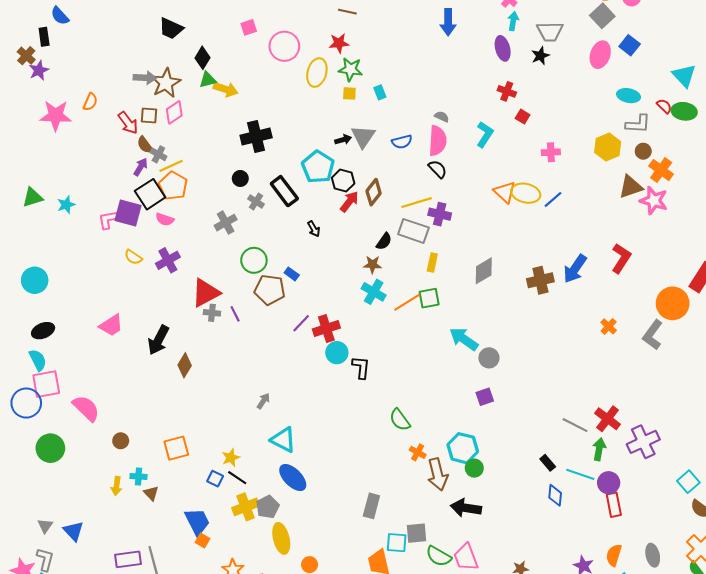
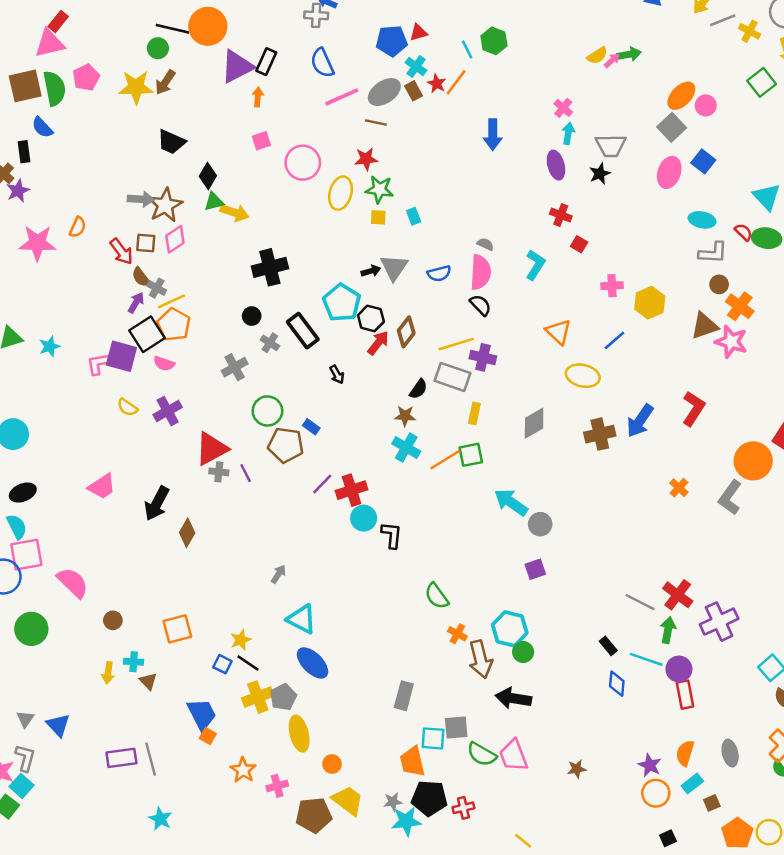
yellow hexagon: (608, 147) -> (650, 303), moved
yellow ellipse: (526, 193) -> (583, 376), moved

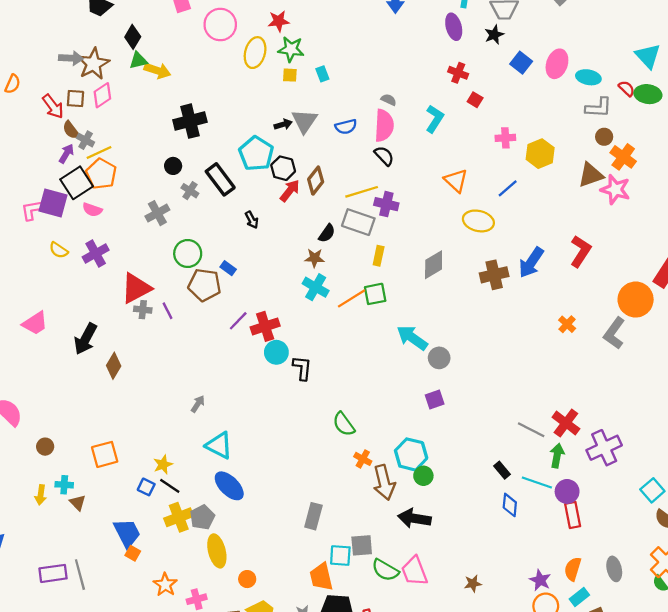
blue square: (703, 161) -> (521, 63), moved
pink ellipse: (669, 172) -> (557, 64), moved

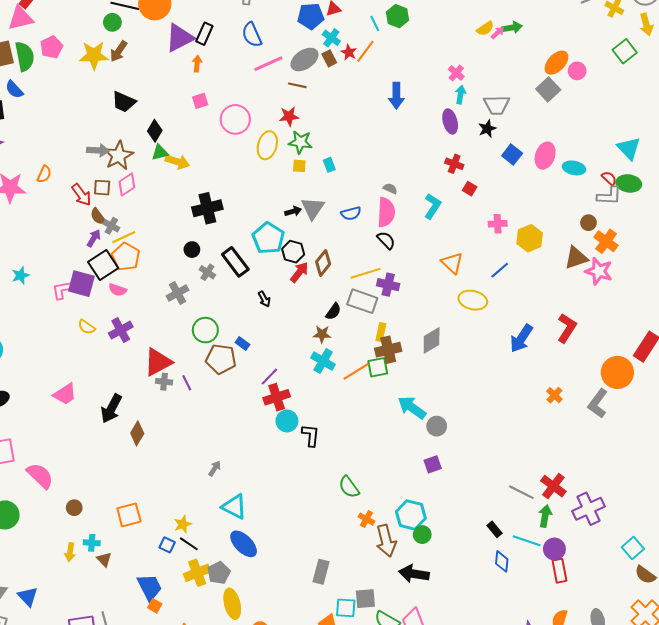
gray L-shape: (599, 108) -> (609, 196), moved
brown cross: (494, 275) -> (388, 350), moved
purple line: (238, 321) -> (269, 377), moved

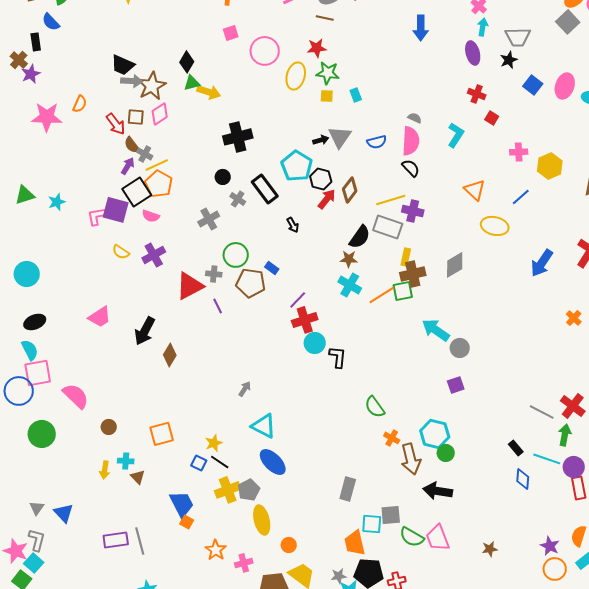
black trapezoid: (124, 102) -> (123, 65), moved
black semicircle: (333, 311) -> (360, 237), size x1.4
gray cross: (164, 382) -> (214, 274), moved

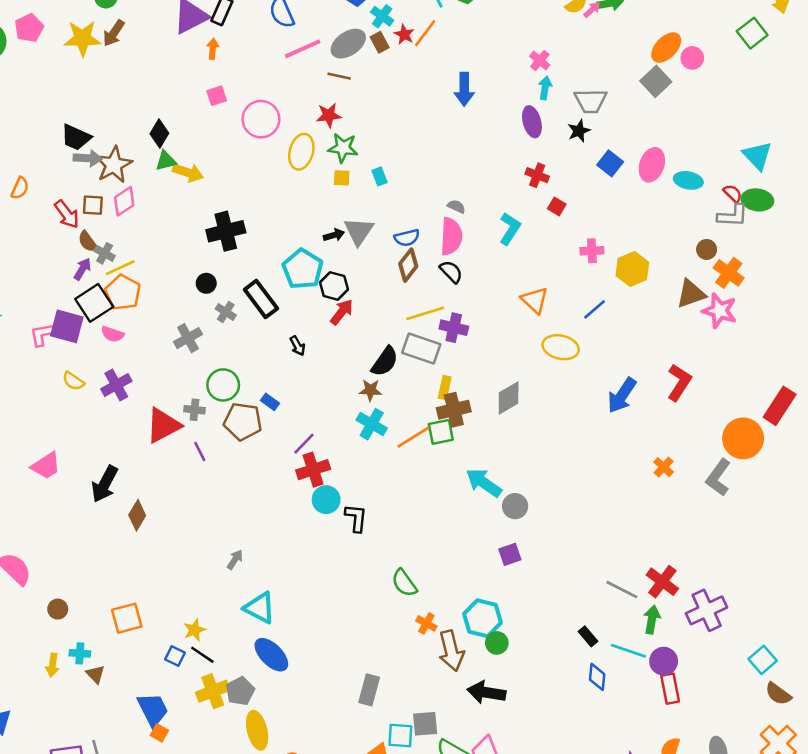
brown diamond: (350, 190) -> (408, 265), moved

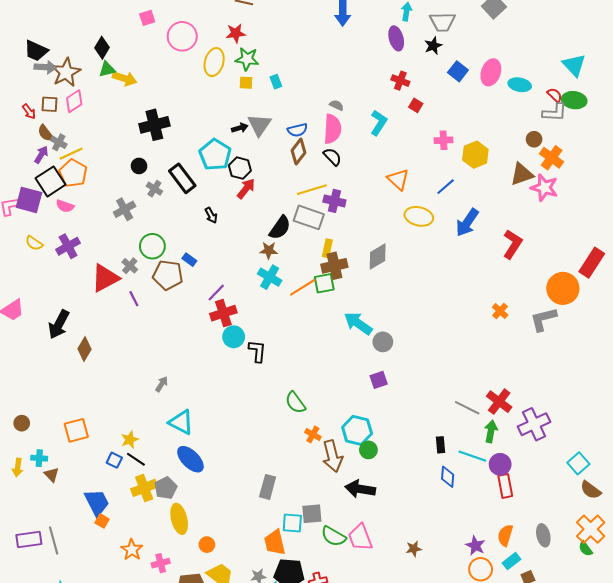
red arrow: (67, 214) -> (29, 111), size x0.7
blue arrow: (622, 395) -> (467, 223), moved
gray cross: (195, 410) -> (130, 266), turned 35
gray L-shape: (718, 477) -> (543, 319), turned 40
black rectangle: (588, 636) -> (440, 445), turned 35

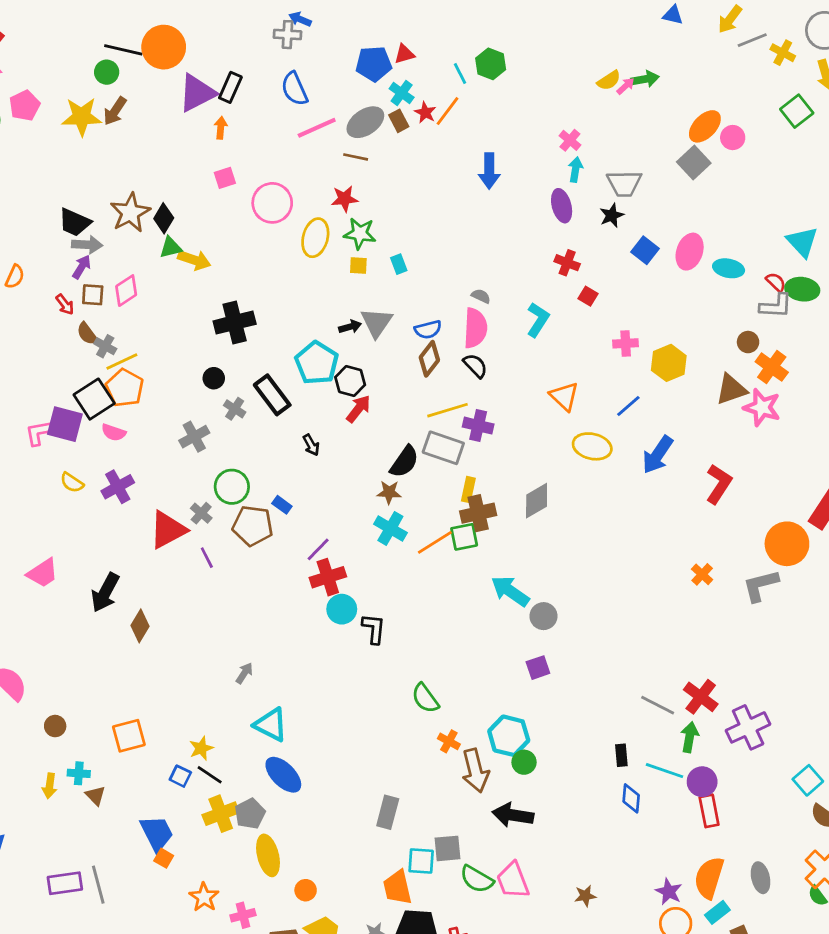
brown star: (66, 72) -> (130, 213), moved
purple arrow: (41, 155) -> (82, 267), moved
orange semicircle: (505, 535) -> (709, 878), size x1.4

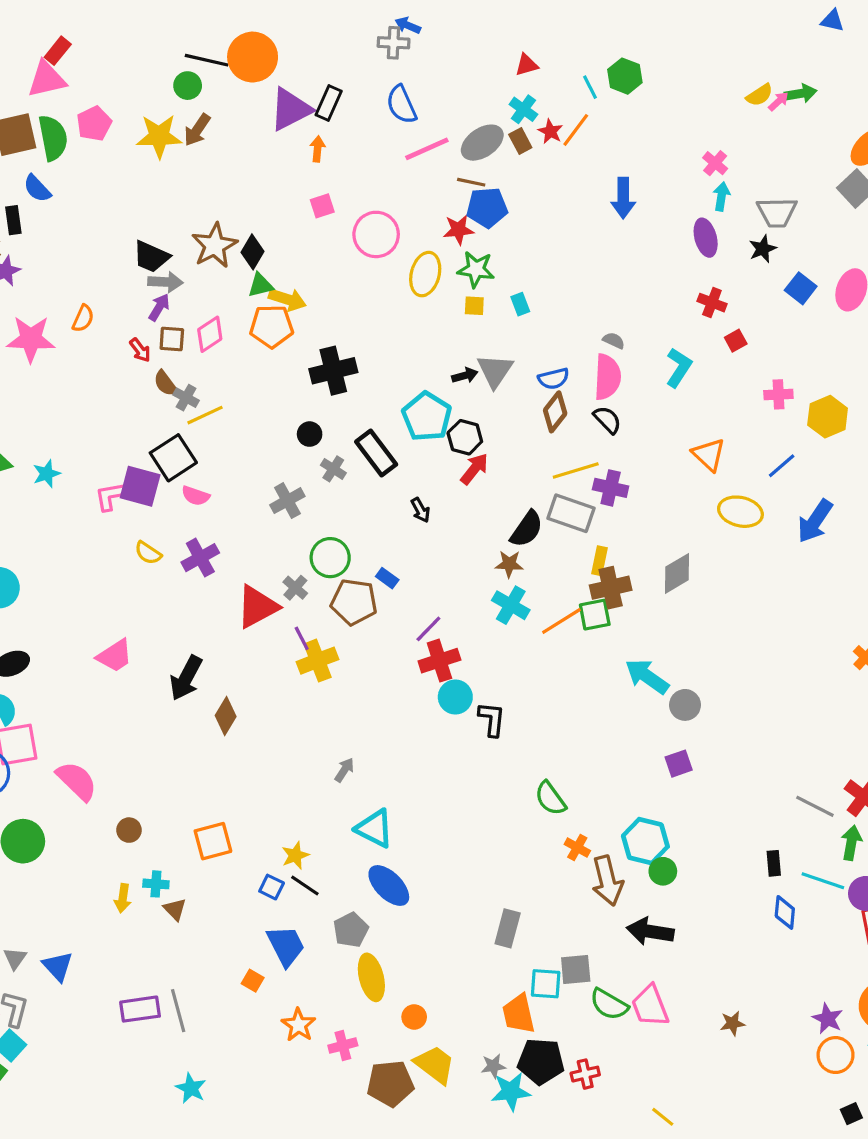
blue pentagon: (374, 64) -> (487, 208), moved
red square: (588, 296) -> (736, 341), turned 30
orange pentagon: (125, 388) -> (272, 326), moved, turned -30
yellow cross: (221, 814) -> (318, 661), moved
blue trapezoid: (157, 833) -> (286, 946), moved

